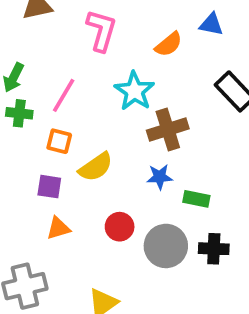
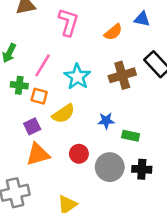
cyan star: (134, 91) -> (77, 77), moved
green cross: (19, 113) -> (19, 85), moved
brown cross: (168, 129) -> (122, 75), moved
purple square: (49, 187) -> (32, 126), turned -35
orange triangle: (58, 228) -> (38, 154), size x1.5

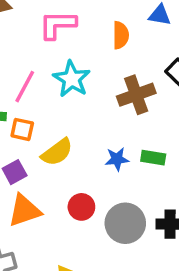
pink L-shape: (68, 22) -> (58, 25), turned -104
orange semicircle: (113, 32) -> (121, 35), turned -48
cyan star: (77, 77) -> (72, 79), moved
green rectangle: (131, 136) -> (153, 158), moved

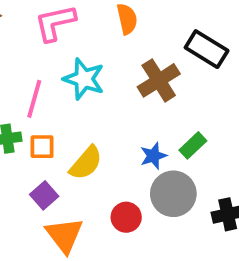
green rectangle: (153, 158) -> (193, 145), turned -40
orange triangle: (24, 211) -> (64, 235), turned -36
gray circle: (125, 223) -> (173, 194), moved

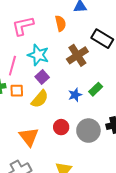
gray circle: (173, 194) -> (88, 131), moved
purple square: (44, 195) -> (42, 77), moved

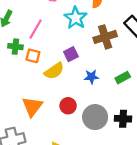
cyan star: (38, 55) -> (76, 18), moved
purple square: (42, 77) -> (71, 54), moved
green rectangle: (96, 89) -> (123, 78), moved

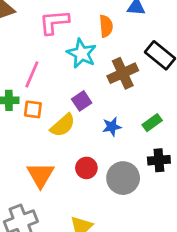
black cross: (123, 119) -> (159, 160), moved

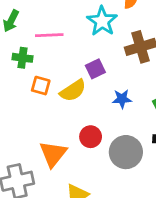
pink line: (32, 74) -> (49, 35), turned 56
orange square: (33, 109) -> (41, 86), moved
orange triangle: (40, 175) -> (53, 154), moved

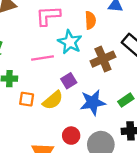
pink line: (49, 35) -> (42, 58), moved
blue star: (122, 99) -> (93, 102), size x1.6

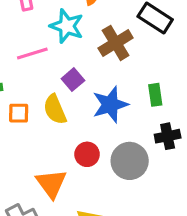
yellow semicircle: (53, 100) -> (55, 109), turned 115
green rectangle: (126, 100) -> (155, 95), turned -56

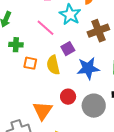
pink line: (32, 54) -> (46, 28), turned 48

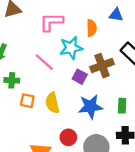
cyan star: (70, 15) -> (71, 48), turned 30
purple square: (68, 49) -> (80, 77), moved, turned -32

